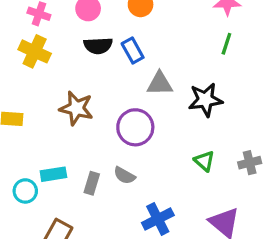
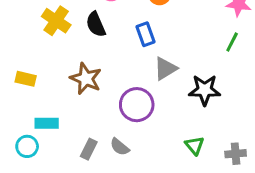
black semicircle: (98, 46) -> (96, 24), moved, turned 60
gray triangle: (160, 84) -> (165, 69), turned -40
cyan rectangle: (53, 174) -> (47, 123), moved

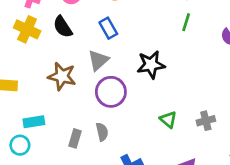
gray triangle: (165, 69) -> (98, 60), moved
black star: (205, 90) -> (151, 65), moved
gray semicircle: (120, 147) -> (102, 132), turned -132

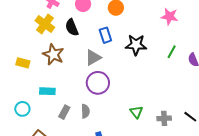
green line: (186, 22) -> (172, 52), moved
black star: (151, 65) -> (136, 45), moved
brown star: (62, 76) -> (53, 54), moved
cyan rectangle: (34, 122) -> (47, 91), moved

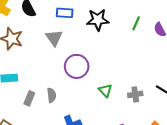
blue rectangle: (105, 35) -> (65, 13), turned -63
gray triangle: (93, 58) -> (54, 38), turned -30
purple circle: (98, 83) -> (77, 66), moved

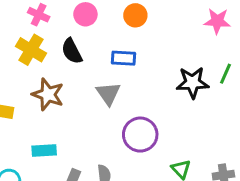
black star: (98, 20) -> (193, 83), moved

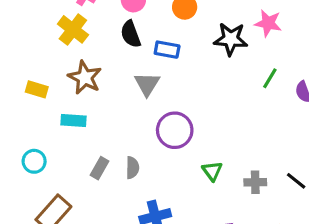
black semicircle: (72, 51) -> (131, 34), moved
black star: (193, 83) -> (231, 39), moved
cyan rectangle: (44, 151) -> (73, 121), moved

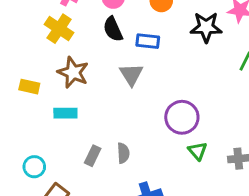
purple circle: (175, 130) -> (182, 117), moved
cyan circle: (34, 161) -> (34, 167), moved

